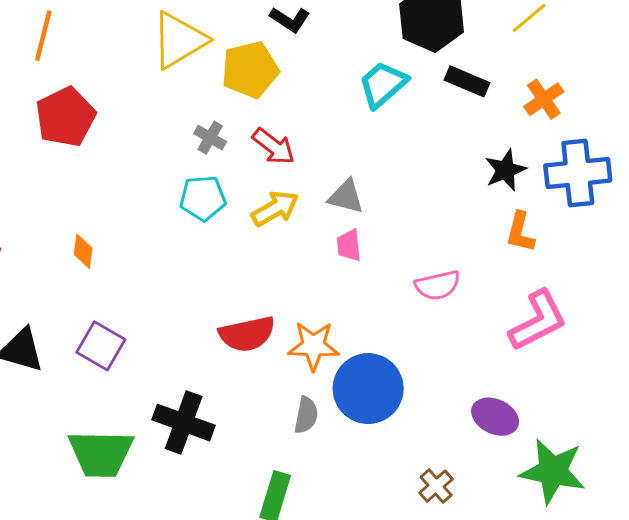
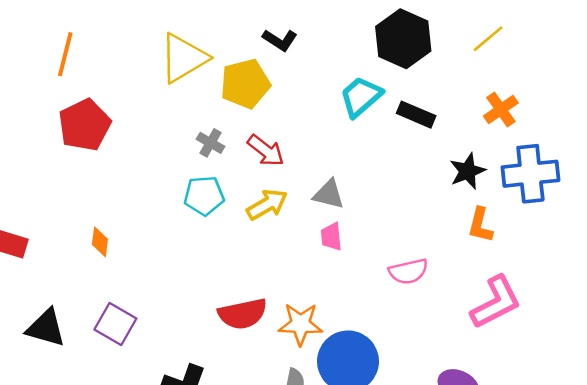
black rectangle: (467, 81) -> (416, 115), moved

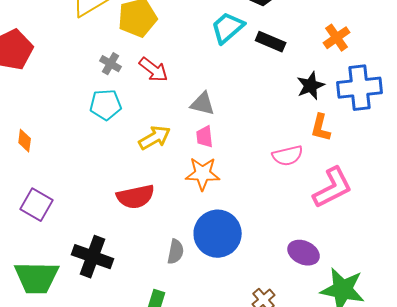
yellow arrow: (267, 205) -> (155, 138), moved
pink semicircle: (408, 271) -> (288, 156), moved
orange star: (300, 324) -> (203, 174), moved

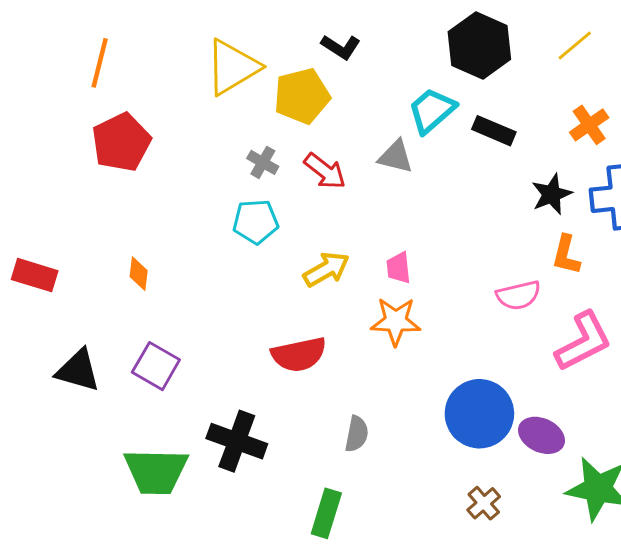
gray triangle: (203, 104) -> (396, 157), moved
blue circle: (218, 234) -> (479, 414), moved

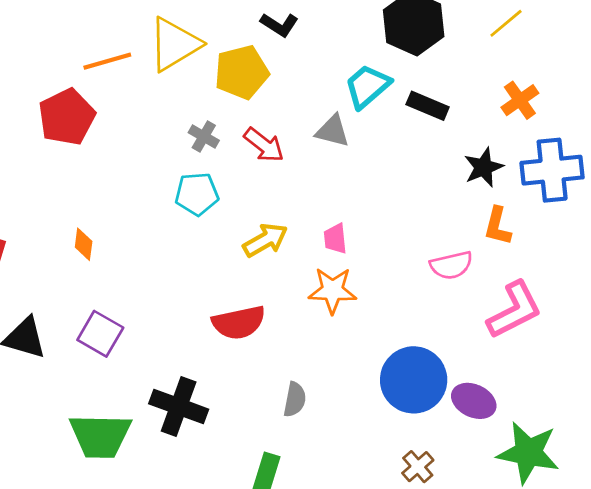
orange line: (100, 63) -> (107, 61), moved, turned 60

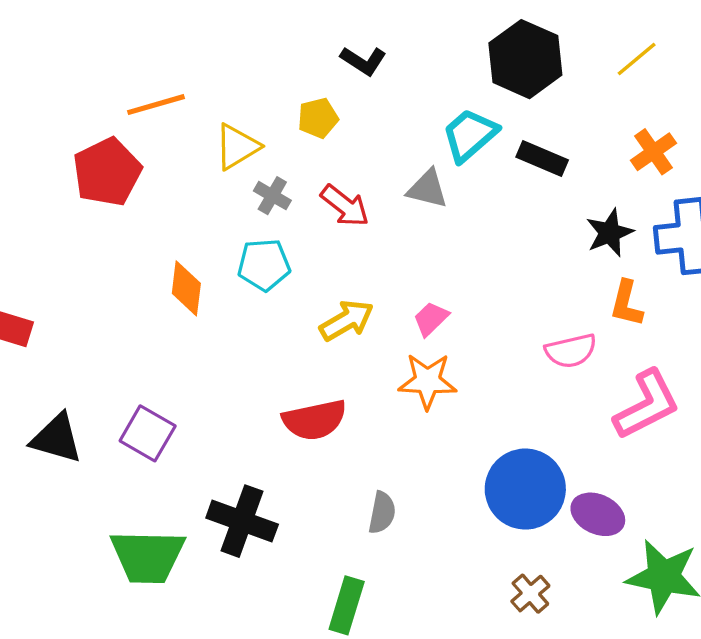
yellow triangle: (174, 44) -> (237, 147), moved, size x0.7
yellow pentagon: (242, 72) -> (318, 118), size x0.6
pink trapezoid: (335, 239) -> (431, 319), turned 52
orange diamond: (84, 244) -> (186, 288), moved, size x1.4

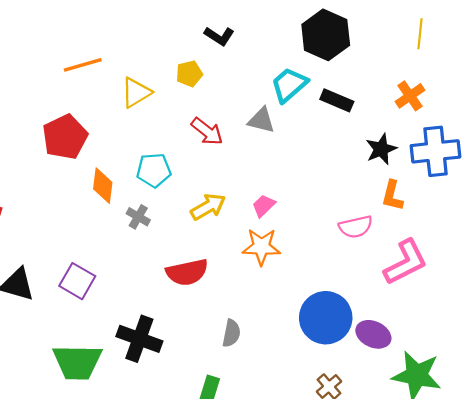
yellow line: (637, 59) -> (420, 34), moved, turned -44
red pentagon: (107, 172) -> (65, 137), moved
gray cross: (272, 196) -> (138, 217), moved

